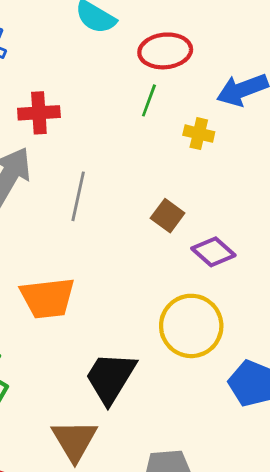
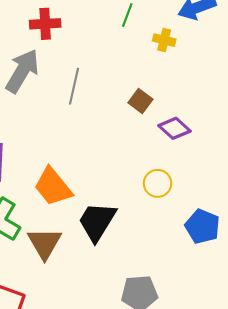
orange trapezoid: (48, 298) -> (53, 187), moved, turned 57
yellow circle: (191, 326) -> (158, 183), size x0.6
brown triangle: (74, 440) -> (44, 243), moved

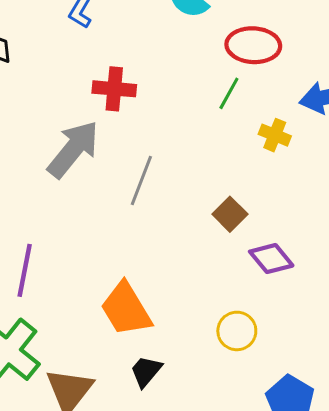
orange trapezoid: (53, 187) -> (126, 309), moved
black trapezoid: (97, 222) -> (146, 371), size x0.6

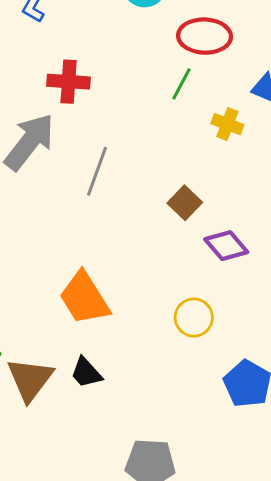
black trapezoid: (146, 371) -> (86, 373), moved, turned -81

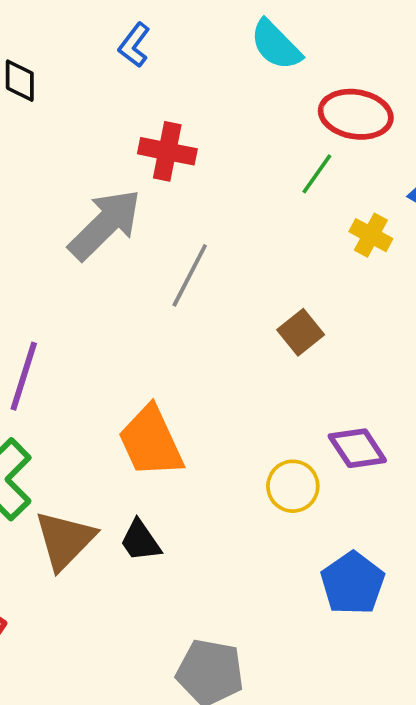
purple diamond: (226, 246) -> (357, 448), moved

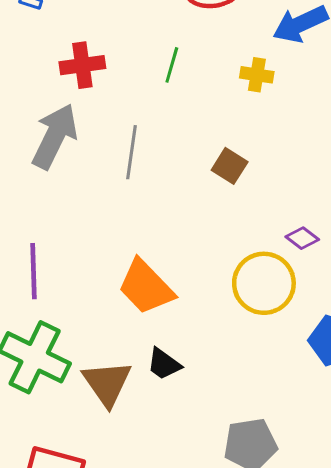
green line: (317, 174) -> (172, 65), moved
purple diamond: (357, 448) -> (302, 238), size x0.7
yellow circle: (293, 486) -> (264, 283), size x1.5

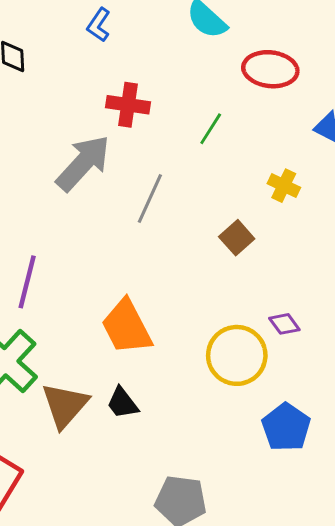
yellow cross: (257, 75) -> (284, 186), moved

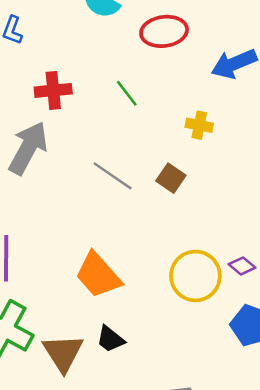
green line: (211, 129) -> (127, 93), turned -56
gray line: (150, 198) -> (113, 176), moved, turned -66
purple diamond: (284, 324) -> (242, 266), moved

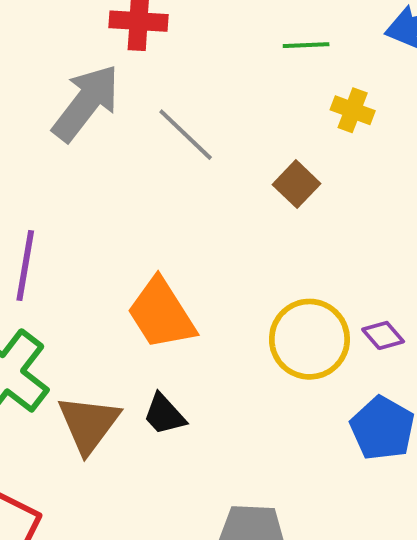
green line: (127, 93) -> (306, 45), moved, turned -64
gray line: (113, 176) -> (186, 135), moved

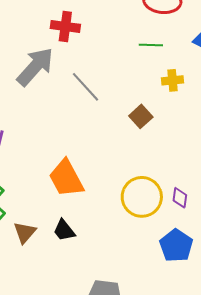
yellow cross: (353, 110) -> (173, 80), turned -30
purple diamond: (383, 335) -> (180, 198), turned 45
brown triangle: (89, 424) -> (25, 232), size x0.7

